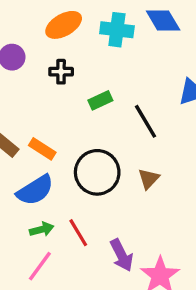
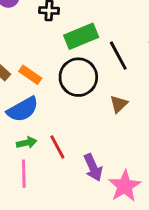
green rectangle: (100, 100) -> (81, 36), size x1.6
black circle: (97, 172) -> (78, 77), moved
pink line: (40, 266) -> (24, 174), turned -40

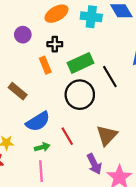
orange rectangle: (30, 75) -> (45, 65), moved, turned 35
brown triangle: (119, 104) -> (107, 135), moved, size x1.5
red line: (57, 147) -> (67, 136), moved

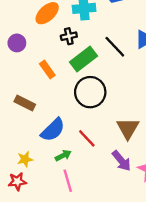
black cross: (55, 44) -> (69, 36), moved
black line: (110, 77) -> (115, 47), moved

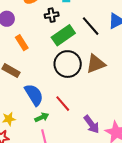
orange rectangle: (47, 70) -> (22, 43), moved
brown triangle: (128, 128) -> (96, 64), moved, turned 35
blue semicircle: (53, 130) -> (34, 95), turned -80

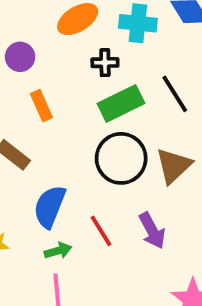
brown triangle: (96, 64) -> (174, 166), turned -30
blue semicircle: (34, 95) -> (50, 207), turned -135
purple arrow: (92, 124) -> (152, 231), moved

